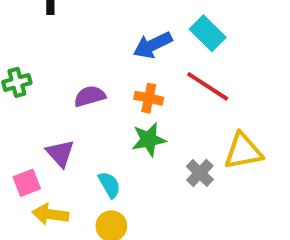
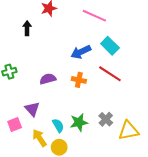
green star: (149, 139) -> (79, 122), moved
yellow triangle: (243, 151) -> (129, 131), moved
yellow arrow: (50, 214) -> (39, 138), moved, turned 48

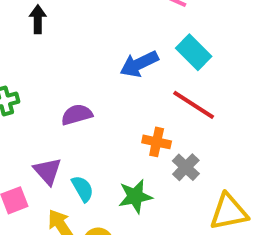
orange cross: (79, 80) -> (157, 142), moved
gray cross: (106, 119) -> (186, 167), moved
cyan semicircle: (58, 125) -> (83, 189), moved

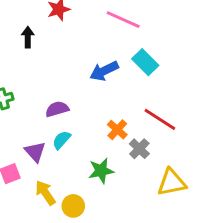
red line: (194, 105) -> (160, 119), moved
orange cross: (157, 142) -> (117, 130), turned 30
cyan semicircle: (83, 189) -> (62, 140), moved, turned -108

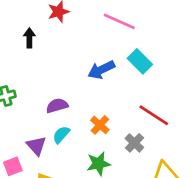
orange cross: (117, 130) -> (100, 125), moved

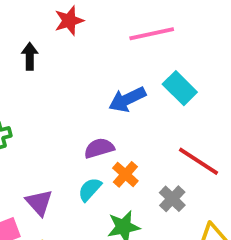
pink line: (119, 21) -> (152, 34), turned -36
purple semicircle: (57, 106) -> (99, 148), moved
cyan semicircle: (61, 135) -> (90, 189), moved

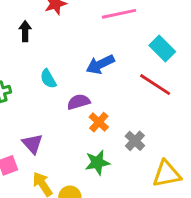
cyan rectangle: (180, 88) -> (162, 48), moved
red line: (199, 161) -> (155, 85), moved
cyan semicircle: (90, 189) -> (48, 79), moved, turned -72

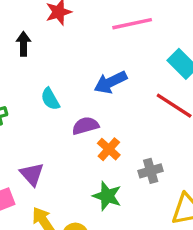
gray cross: (135, 141) -> (151, 171), turned 30
green star: (97, 162) -> (107, 196), turned 30

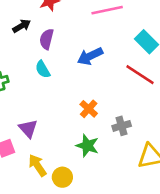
black arrow: (23, 44) -> (22, 26), turned 60
purple semicircle: (85, 126) -> (47, 39), moved, turned -60

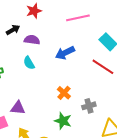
purple semicircle: (47, 39) -> (32, 40), turned 84
purple triangle: (28, 129) -> (18, 108), turned -42

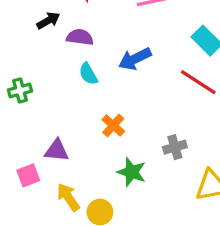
cyan semicircle: (29, 63) -> (88, 74), moved
orange cross: (64, 93) -> (113, 125), moved

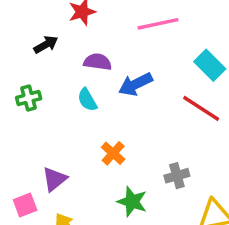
purple semicircle: (80, 37) -> (98, 62), moved
green cross: (20, 90) -> (29, 98), moved
purple triangle: (57, 150) -> (54, 179), turned -45

